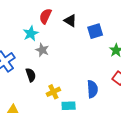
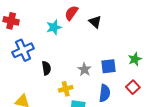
blue square: (95, 31) -> (109, 66), moved
gray star: (42, 50) -> (84, 69), moved

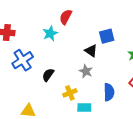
black triangle: (95, 22) -> (91, 51), moved
blue square: (109, 66) -> (107, 36), moved
black semicircle: (46, 68) -> (48, 75), turned -128

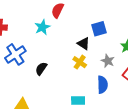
gray star: (86, 71) -> (108, 61), moved
yellow cross: (70, 93) -> (80, 62), moved, turned -32

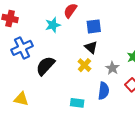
blue square: (99, 29) -> (94, 26), moved
black semicircle: (41, 69) -> (45, 66), size x1.5

